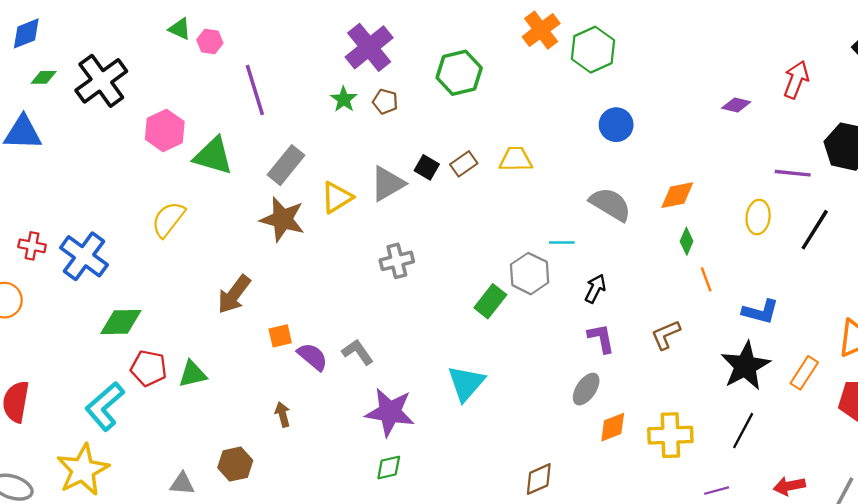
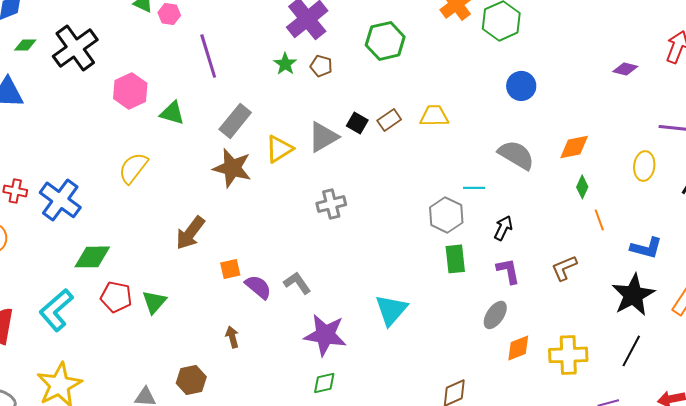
green triangle: (213, 156) -> (172, 113), size x0.7
green rectangle: (490, 301) -> (455, 259), moved, turned -44
green triangle: (192, 374) -> (154, 302), turned -36
cyan L-shape: (105, 406) -> (56, 310), moved

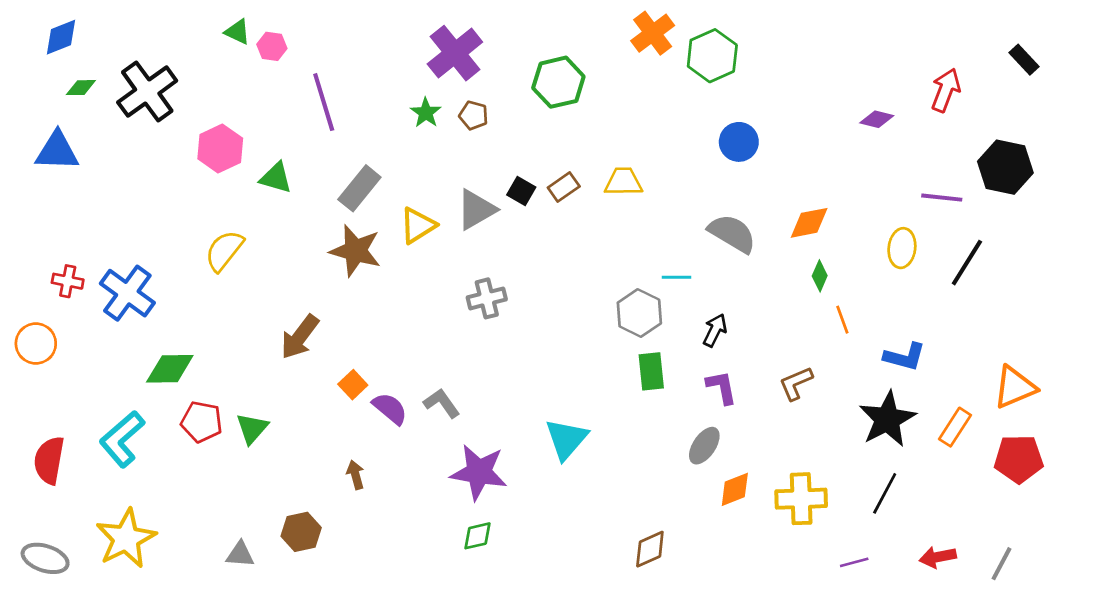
orange square: (230, 269) -> (353, 385), turned -30

